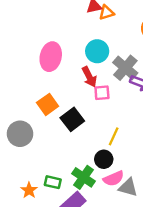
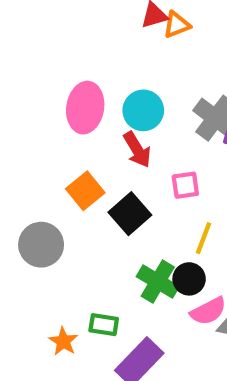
cyan circle: (97, 51) -> (143, 110), moved
red arrow: (89, 77) -> (137, 150), moved
pink square: (102, 93) -> (185, 185), moved
green cross: (84, 177) -> (158, 282), moved

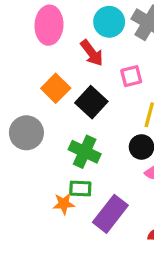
cyan circle: (143, 110) -> (109, 22), moved
green cross: (158, 282) -> (85, 152), moved
orange star: (63, 341) -> (64, 204), moved, turned -30

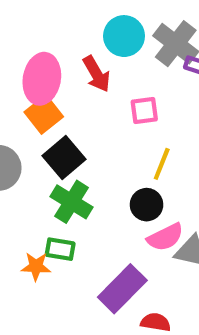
pink ellipse: (49, 25) -> (42, 79), moved
black square: (91, 102) -> (64, 157), moved
purple rectangle: (110, 214) -> (122, 289), moved

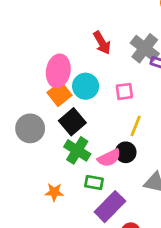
cyan circle: (124, 36) -> (86, 86), moved
red arrow: (96, 74) -> (102, 43), moved
pink semicircle: (165, 237) -> (109, 158), moved
green rectangle: (60, 249) -> (94, 183), moved

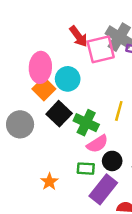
pink square: (124, 91) -> (101, 49), moved, size x1.6
green cross: (77, 150) -> (86, 123), moved
black circle: (126, 152) -> (112, 161), moved
orange star: (54, 192) -> (49, 182), turned -30

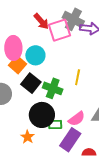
pink semicircle: (97, 144) -> (77, 119), moved
black circle: (112, 161) -> (42, 115), moved, size x1.6

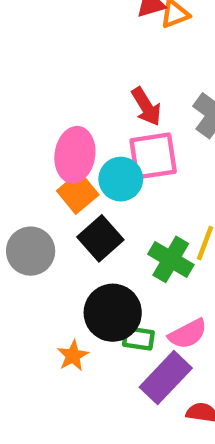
pink square: (60, 30) -> (153, 156), moved
green cross: (53, 88) -> (171, 259), moved

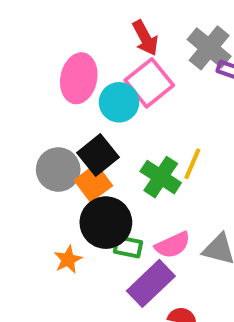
pink square: (153, 156) -> (149, 83), turned -33
orange square: (78, 193) -> (93, 183), moved
gray circle: (31, 251) -> (58, 170), moved

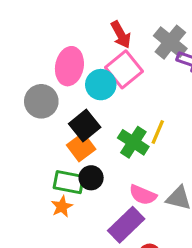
gray circle: (58, 170) -> (41, 101), moved
black circle: (106, 223) -> (91, 178), size x0.6
pink semicircle: (173, 245) -> (143, 195), turned 48
green rectangle: (128, 247) -> (69, 182), moved, size x1.4

